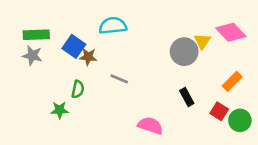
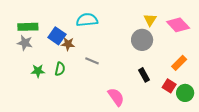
yellow triangle: (202, 41) -> (150, 20), moved
green star: (60, 110) -> (38, 71), moved
pink semicircle: (150, 126) -> (116, 97), turned 36

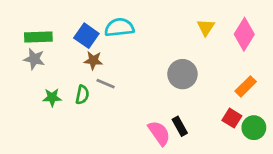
pink diamond: (178, 25) -> (244, 34), turned 75
blue square: (57, 36) -> (86, 36), moved
gray circle: (142, 40) -> (182, 74), moved
gray line: (92, 61) -> (106, 84), moved
black rectangle: (144, 75) -> (180, 126), moved

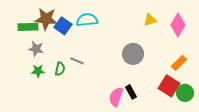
yellow triangle: (206, 27) -> (150, 20), turned 40
gray star: (34, 59) -> (36, 49), moved
brown star: (93, 60) -> (46, 19), moved, size x1.6
red square: (232, 118) -> (169, 86), size x1.5
pink semicircle: (159, 133) -> (116, 97), turned -126

